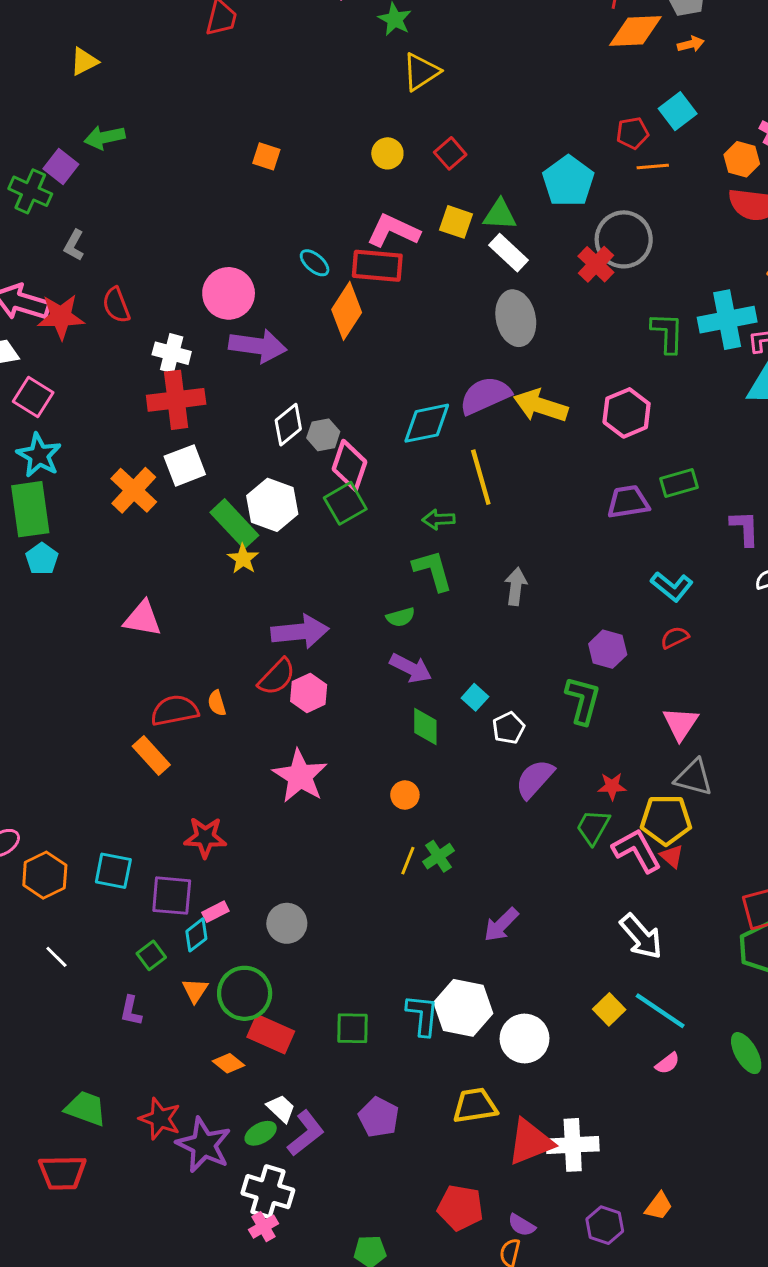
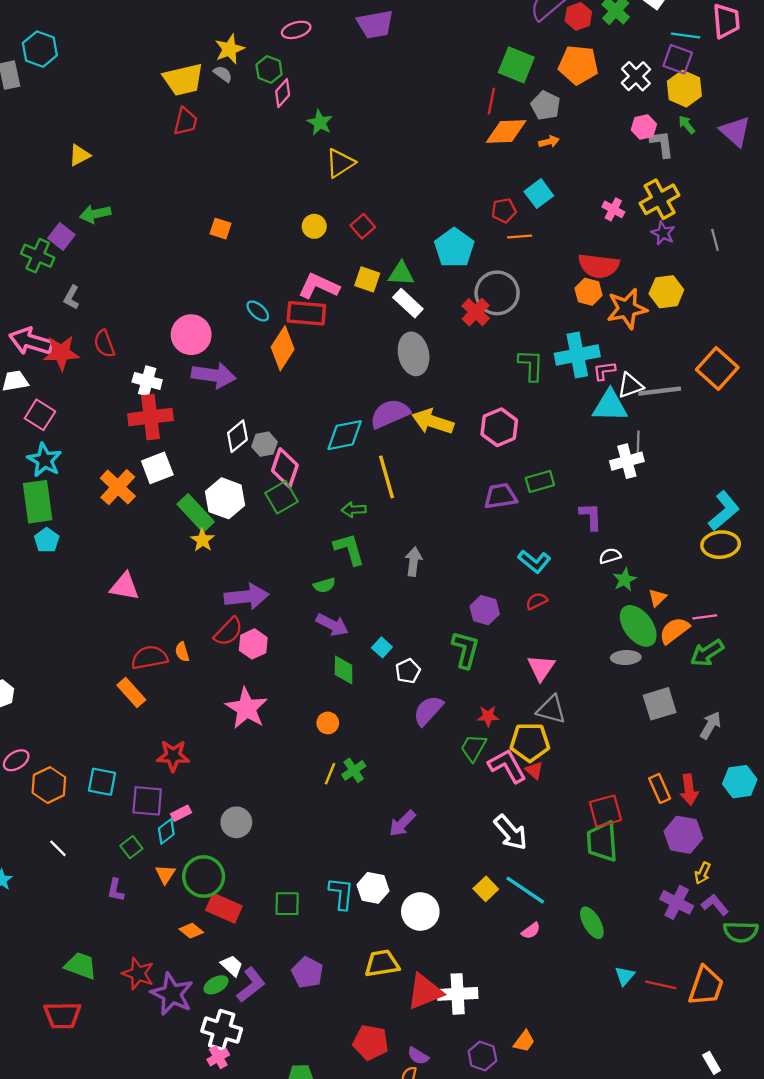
orange hexagon: (742, 159) -> (589, 292), moved
white hexagon: (463, 1008) -> (373, 888), size x0.7

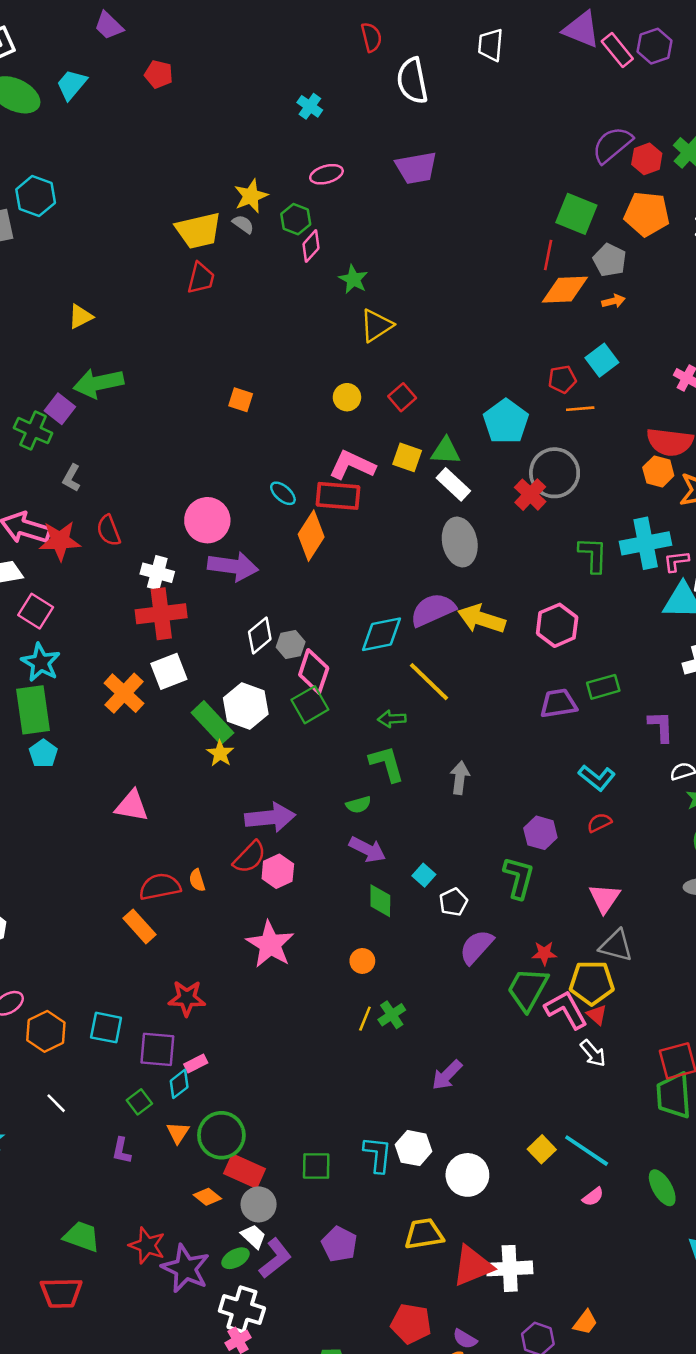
green arrow: (95, 214) -> (98, 383), size x1.4
yellow line: (386, 477) -> (429, 682), turned -30
green trapezoid: (473, 748) -> (528, 989), size x1.4
gray circle: (236, 822) -> (259, 1204), moved
white arrow: (511, 832) -> (593, 1053), moved, size x0.7

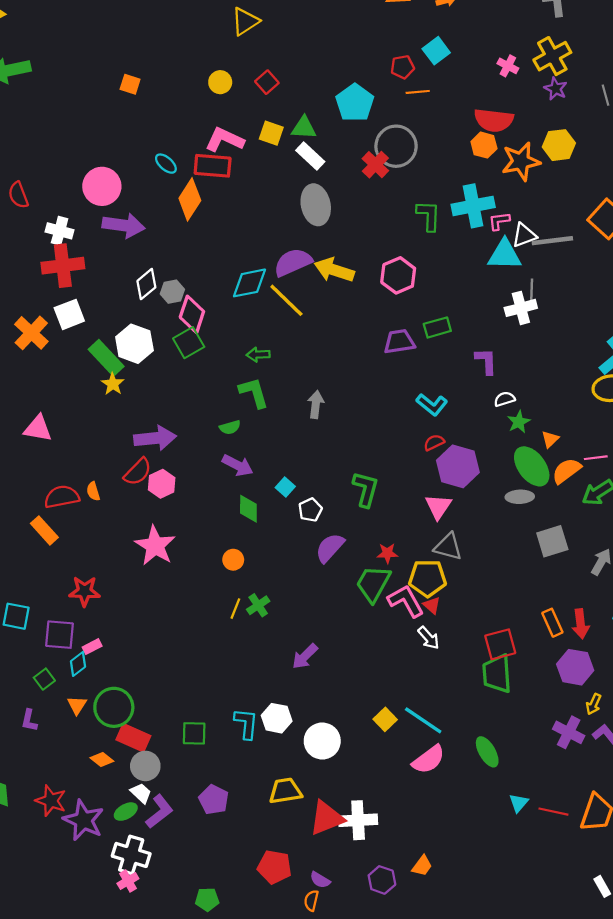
yellow line: (429, 682) -> (286, 300), moved
purple hexagon: (540, 833) -> (458, 466), moved, size x1.5
pink semicircle: (593, 1197) -> (429, 759), size x1.8

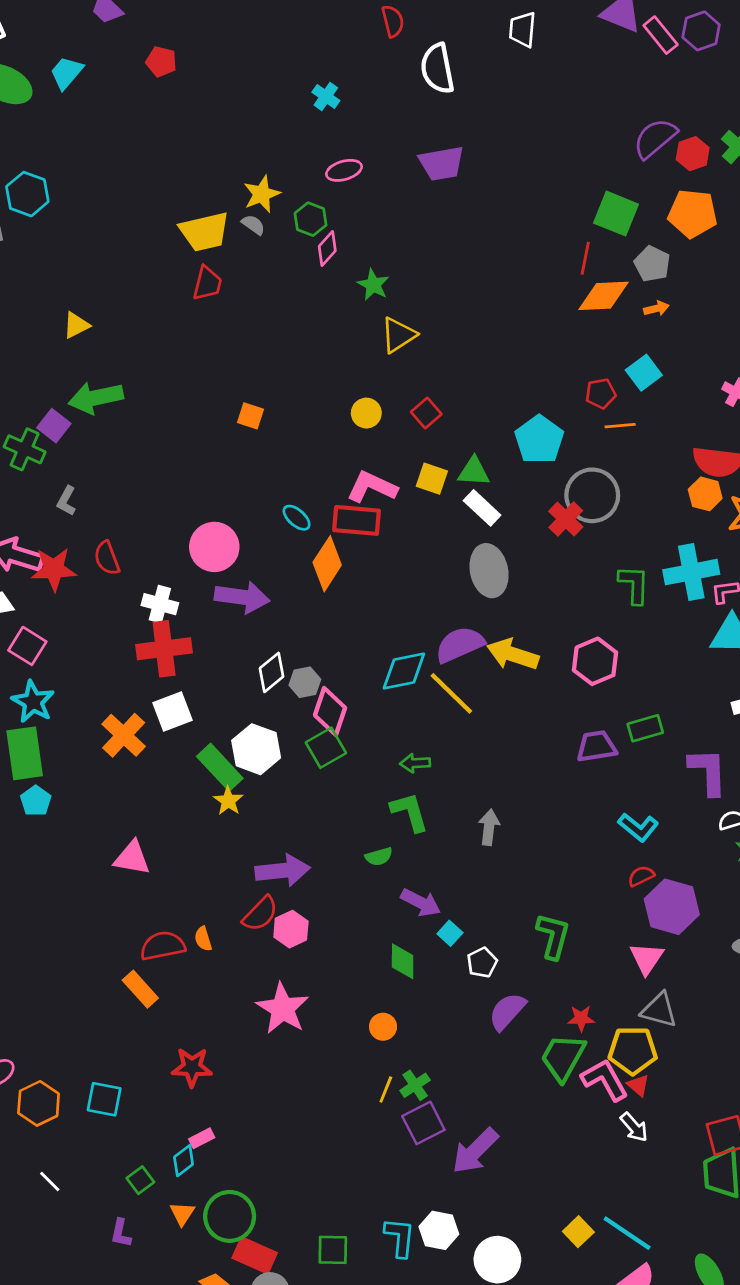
purple L-shape: (486, 361) -> (708, 771), size x1.4
purple arrow: (238, 465) -> (421, 903), moved
purple square: (60, 635) -> (423, 1123), moved, turned -32
purple arrow: (305, 656) -> (475, 1151), size x1.4

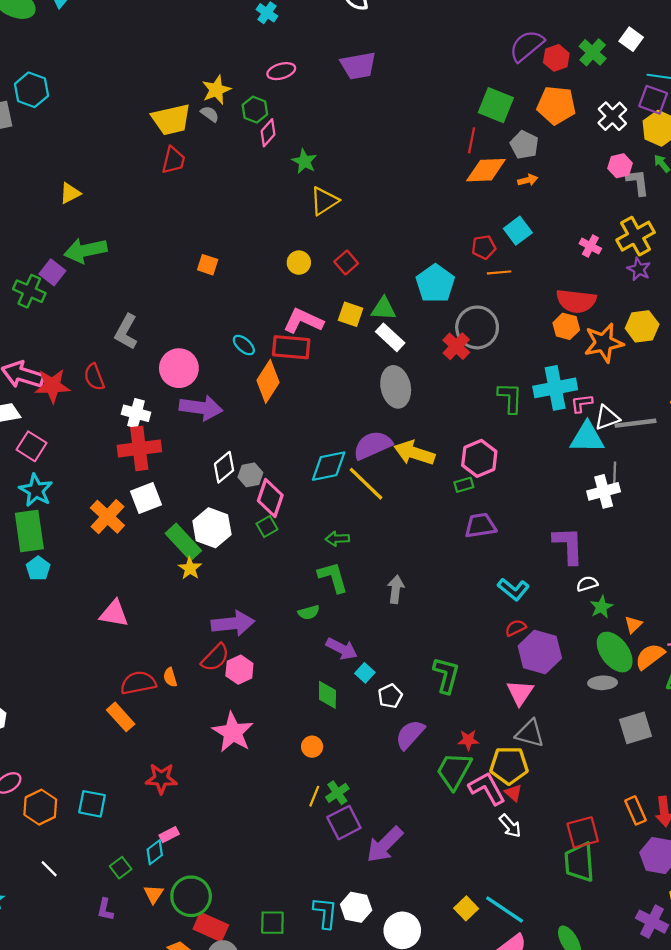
gray L-shape: (66, 501) -> (126, 332), moved, size x1.5
green rectangle: (645, 728) -> (464, 485), moved, size x0.7
green square: (326, 748) -> (267, 527), size x0.7

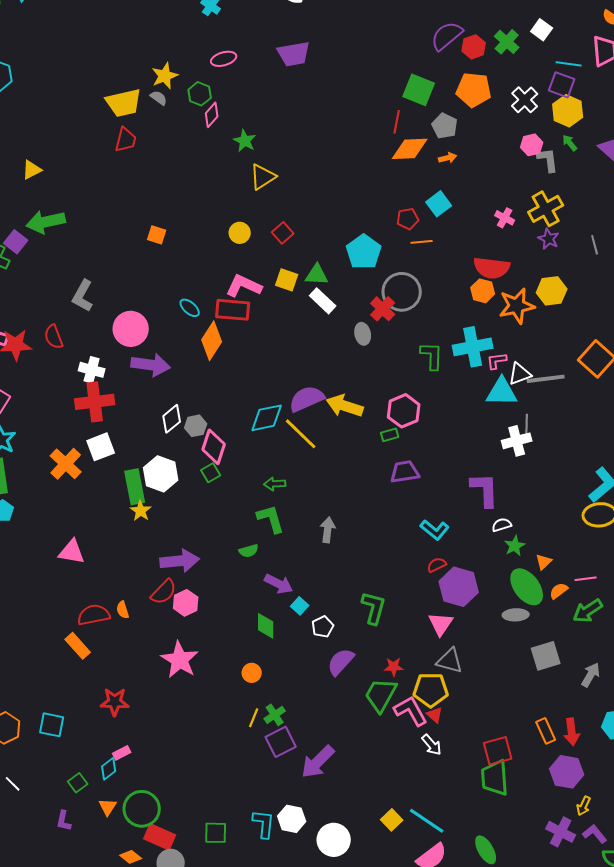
gray ellipse: (396, 387) -> (363, 334), moved, size x0.6
green rectangle: (183, 542) -> (135, 487), turned 32
orange semicircle: (650, 656) -> (559, 591), size x0.7

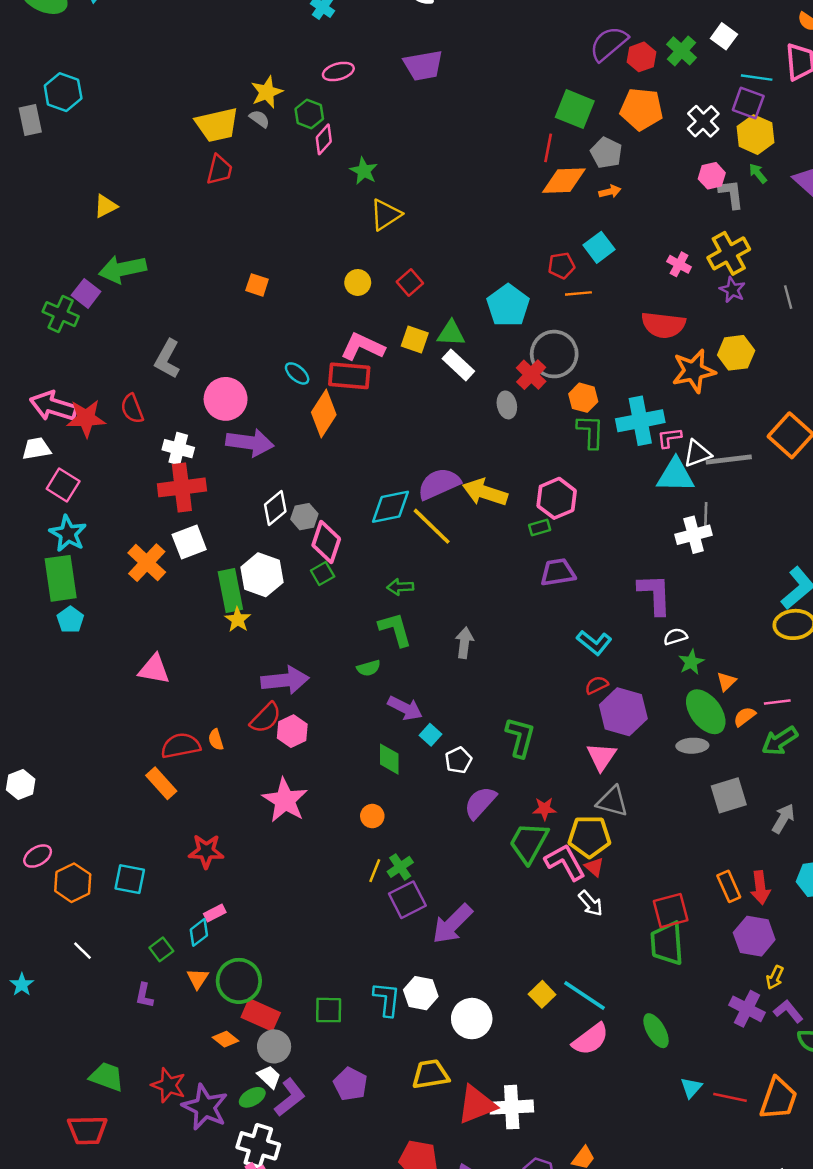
orange hexagon: (483, 291) -> (583, 398), moved

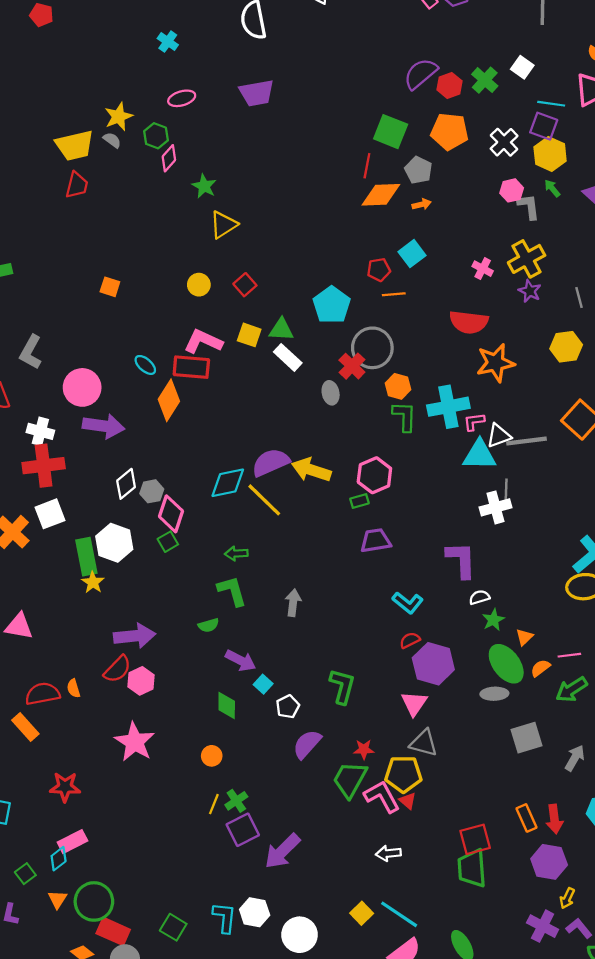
yellow hexagon: (736, 353) -> (566, 347), moved
white arrow: (591, 903) -> (388, 853), moved, turned 125
pink rectangle: (215, 913) -> (72, 842), size x1.5
green square: (329, 1010) -> (173, 927), turned 30

